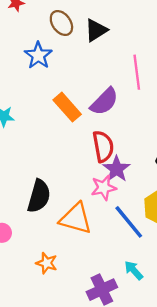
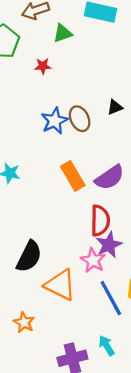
brown ellipse: (61, 23) -> (80, 119), moved
black triangle: (96, 30) -> (115, 107), size x0.7
pink star: (104, 188) -> (93, 260), turned 30

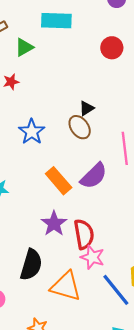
brown ellipse: (80, 119) -> (80, 127), moved
red semicircle: (100, 221) -> (84, 234), moved
purple star: (109, 245) -> (54, 224), moved

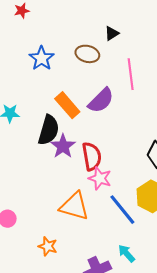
black triangle: (86, 108) -> (112, 33), moved
brown ellipse: (80, 127) -> (87, 54), turned -40
black semicircle: (31, 265) -> (49, 130), moved

